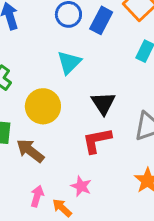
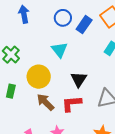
cyan triangle: (69, 62) -> (59, 50), turned -30
brown arrow: (30, 151) -> (45, 102), moved

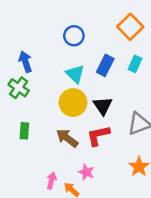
blue arrow: (24, 14) -> (25, 62), moved
blue rectangle: (84, 25) -> (105, 65), moved
yellow circle: (39, 77) -> (73, 103), moved

